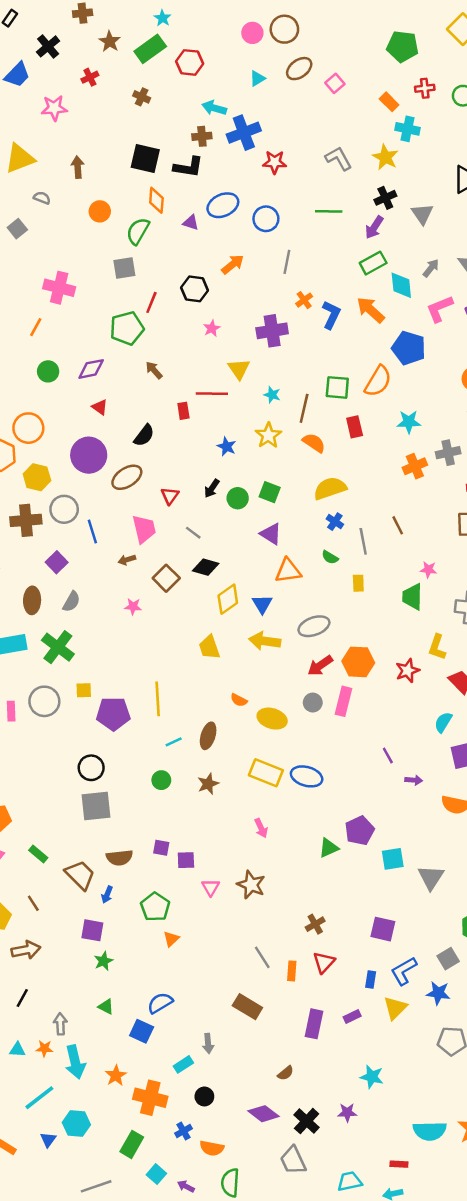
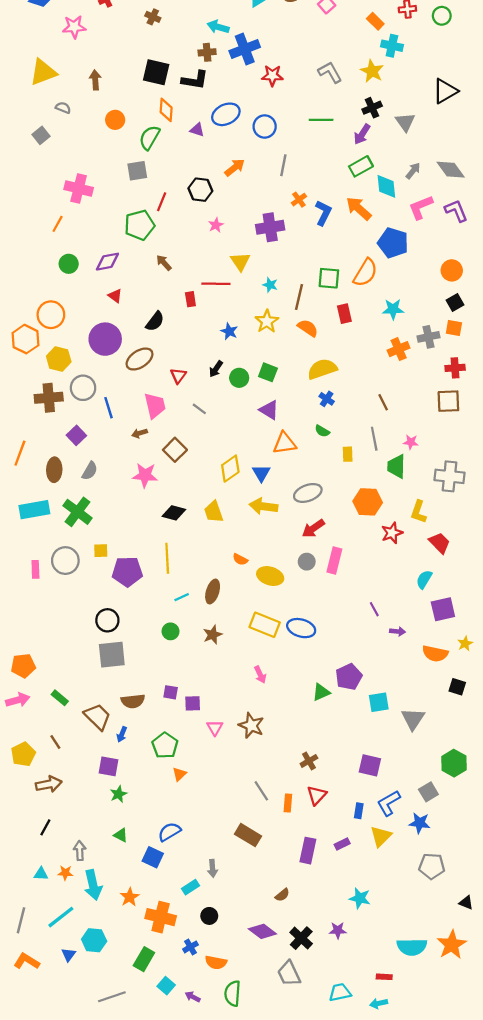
gray line: (363, 541) -> (374, 439), moved
black diamond: (206, 567) -> (174, 513), moved
pink star: (133, 607) -> (145, 475), size x1.6
orange hexagon: (358, 662) -> (368, 502), moved

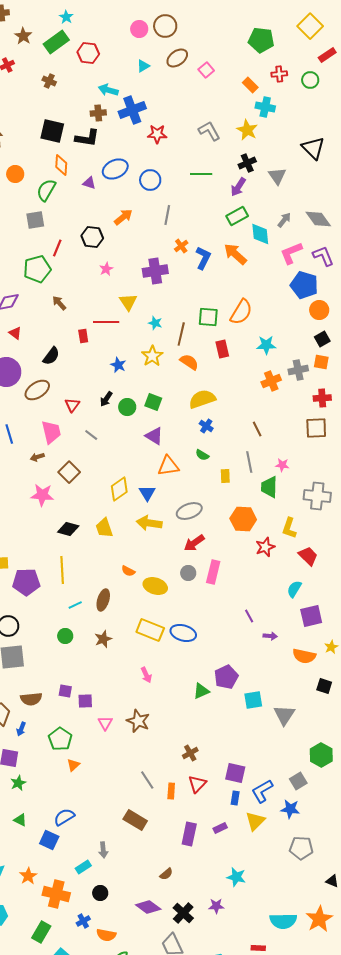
black triangle: (445, 91) -> (313, 148), turned -45
blue pentagon: (393, 243) -> (304, 285), moved
purple square: (370, 765) -> (235, 773), moved

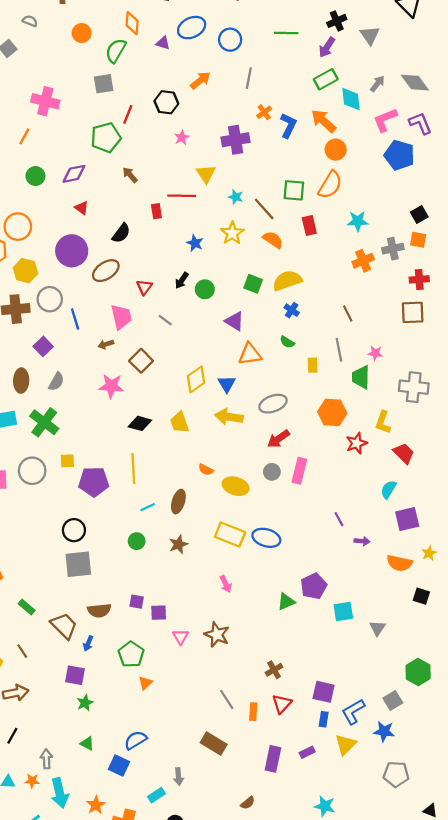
orange circle: (319, 310) -> (336, 150), moved
brown line: (181, 334) -> (264, 209), turned -55
green square: (153, 402) -> (253, 284), moved
gray triangle: (284, 715) -> (377, 628), size x0.7

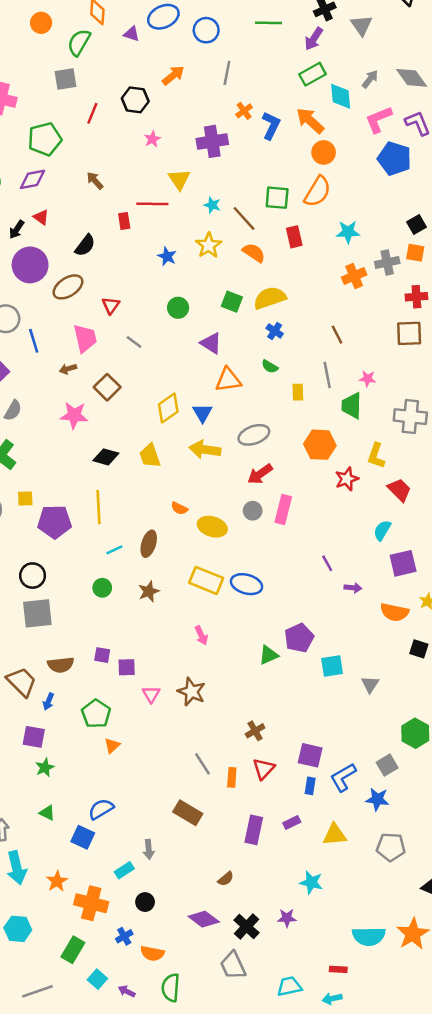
green pentagon: (106, 138) -> (45, 139), moved
black arrow: (182, 280) -> (17, 229), moved
yellow triangle: (346, 745) -> (335, 835), moved, turned 40

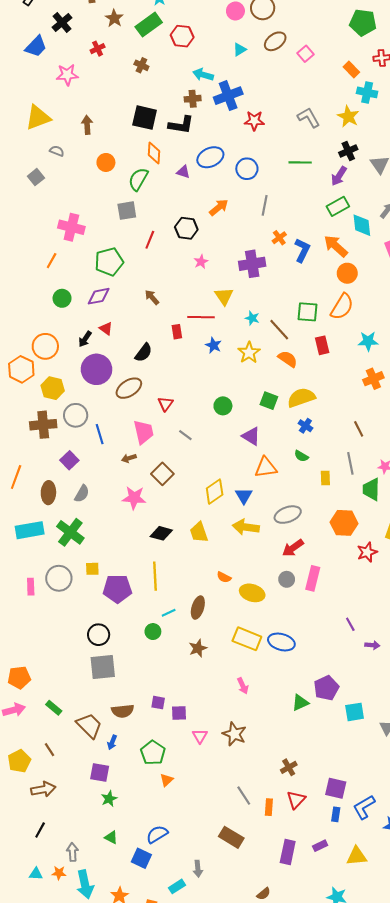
blue star: (167, 256) -> (214, 345), moved
green circle: (102, 588) -> (153, 632), moved

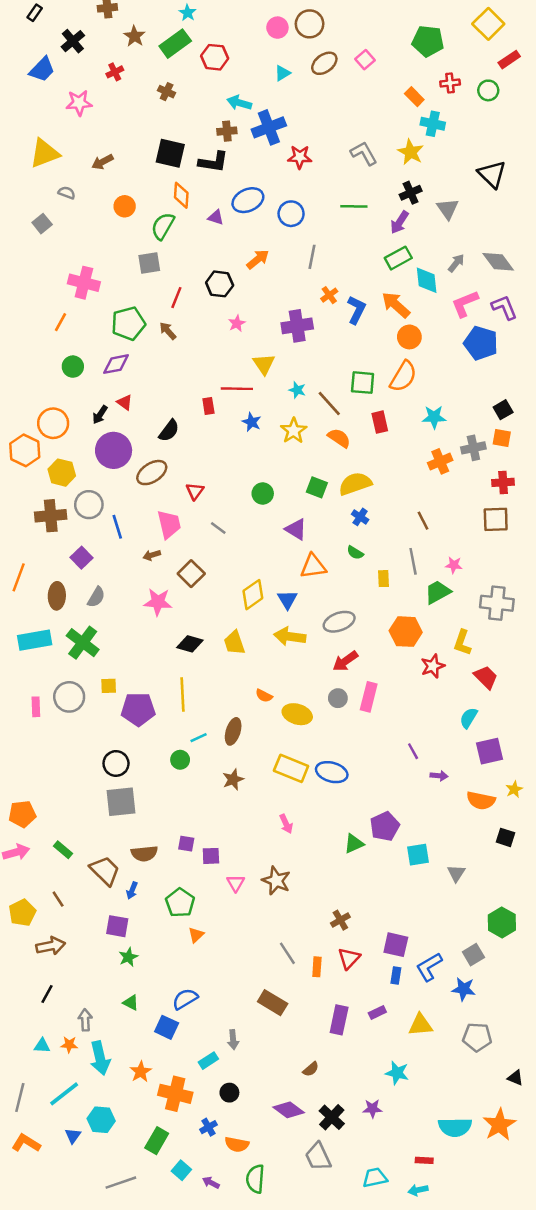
pink square: (305, 54) -> (365, 60), moved
brown arrow: (87, 125) -> (102, 162), turned -114
brown arrow: (152, 297) -> (168, 331), moved
green trapezoid: (371, 489) -> (438, 592), turned 60

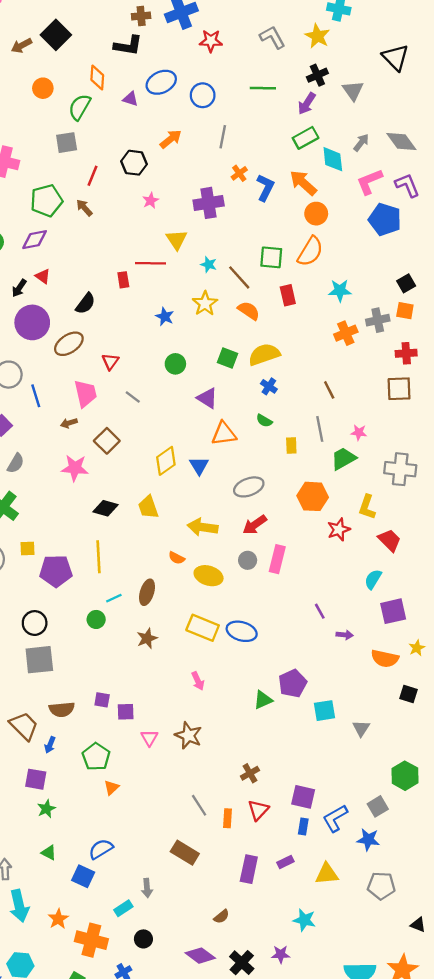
black square: (170, 153) -> (56, 35), moved, turned 32
blue star: (252, 422) -> (165, 317), moved
yellow arrow: (290, 637) -> (203, 527), moved

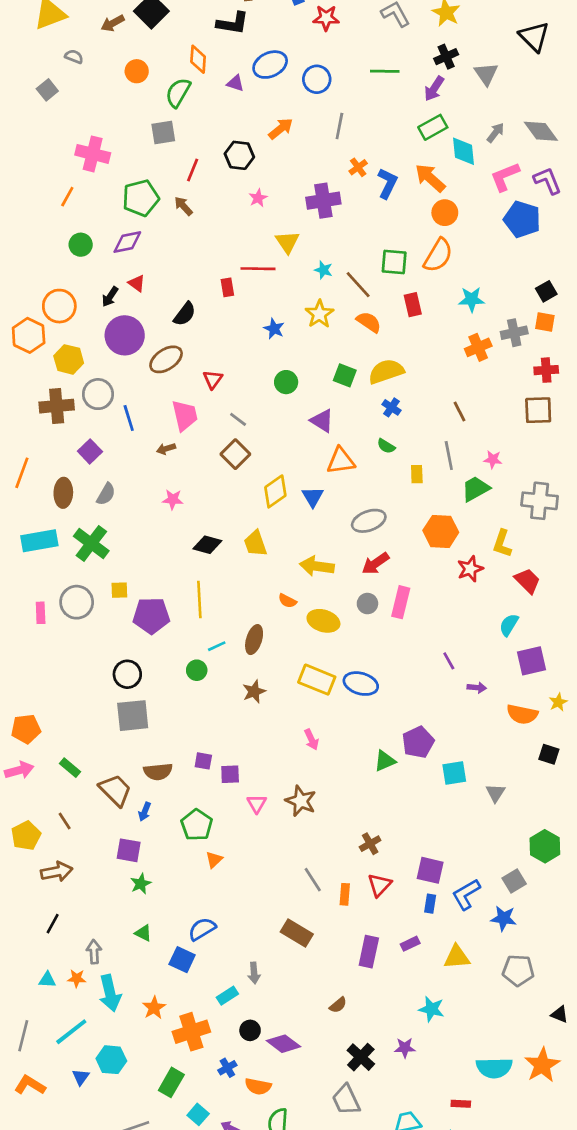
brown square: (107, 441) -> (235, 454), moved
pink star: (75, 468) -> (173, 499), size x0.7
orange cross: (91, 940) -> (191, 1032), turned -32
purple diamond: (200, 956) -> (283, 1044), moved

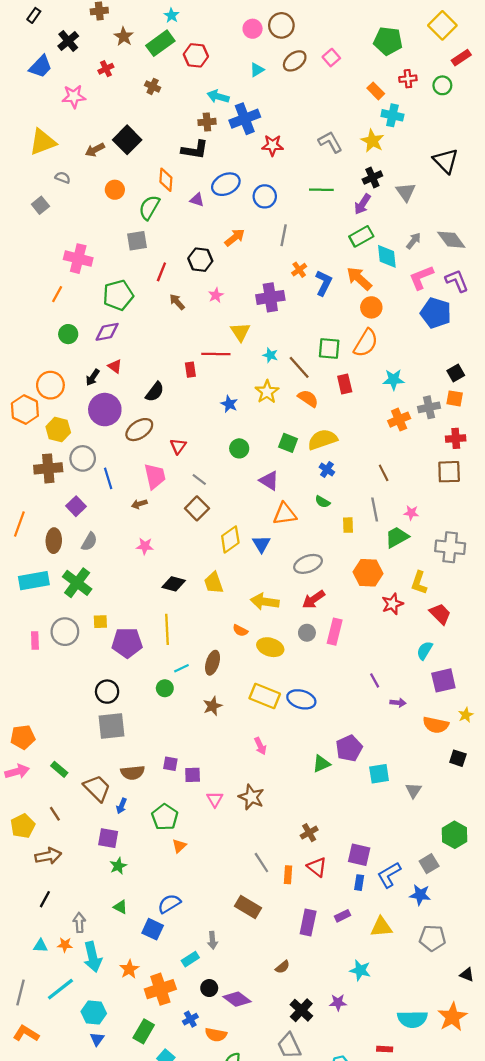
brown arrow: (183, 206) -> (177, 302), moved
red triangle: (379, 885) -> (317, 867), turned -35
blue triangle: (81, 1077) -> (97, 1039), moved

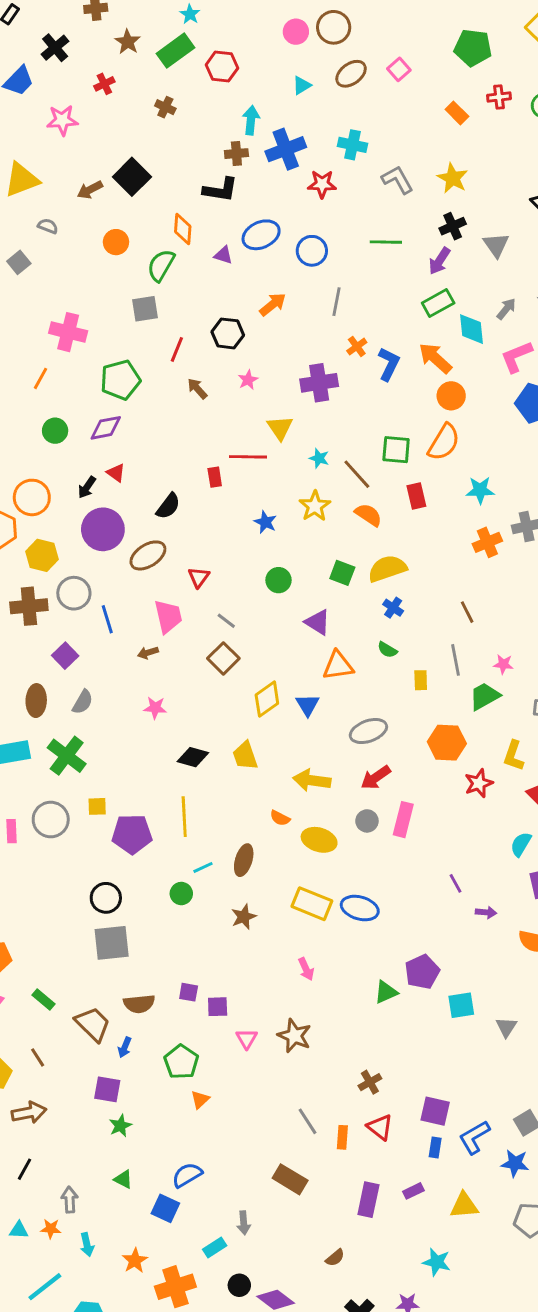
cyan arrow: (218, 96) -> (251, 120), turned 80
cyan cross: (392, 115) -> (352, 145), moved
cyan arrow: (93, 957) -> (87, 1245), size x0.6

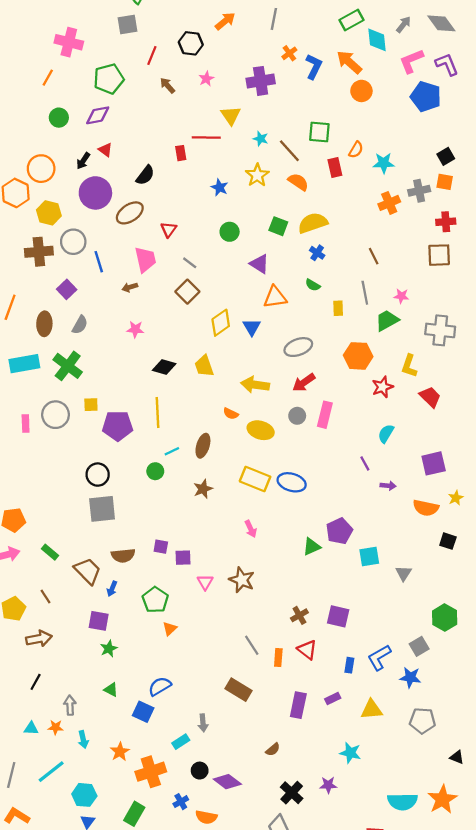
orange semicircle: (444, 442) -> (356, 150), moved, size x0.6
cyan semicircle: (521, 844) -> (386, 434), moved
purple square: (435, 1111) -> (338, 616), moved

